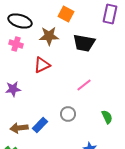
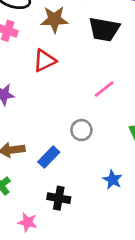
blue rectangle: (40, 125) -> (49, 157), moved

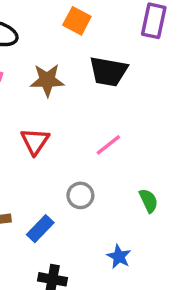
brown star: (54, 19) -> (47, 80), moved
red triangle: (45, 61) -> (35, 141), moved, turned -30

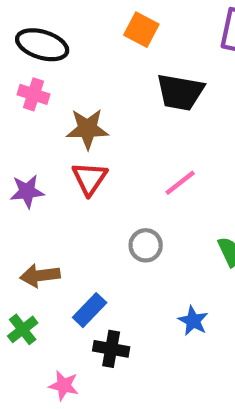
brown star: (47, 80) -> (87, 129), moved
blue rectangle: (40, 229) -> (90, 310), moved

